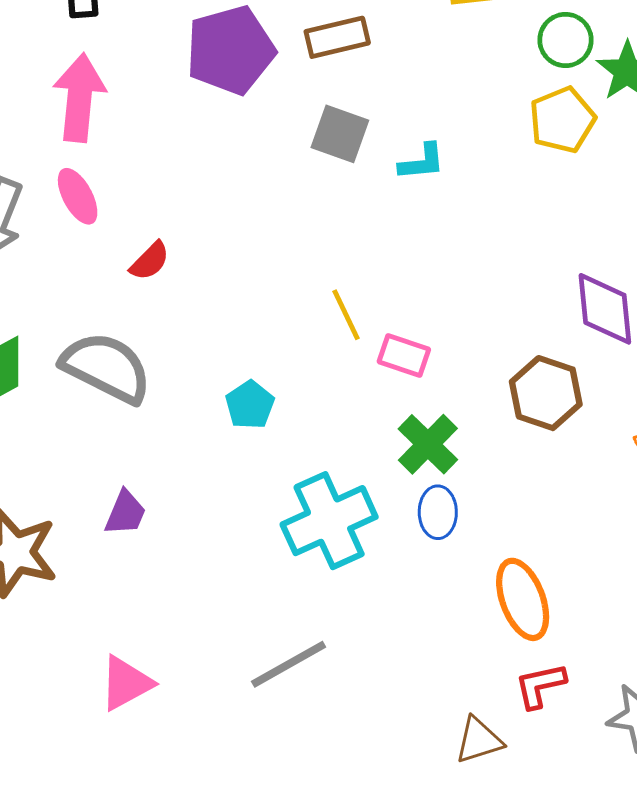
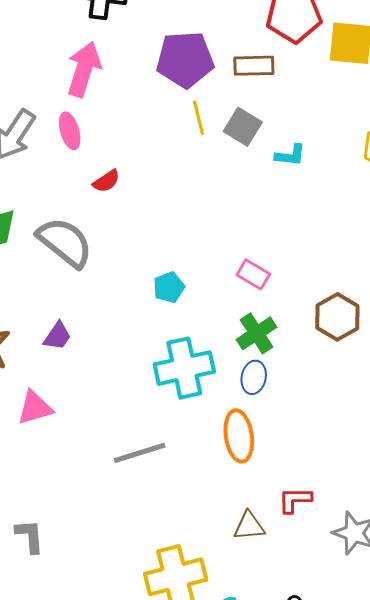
yellow line: (346, 315) -> (199, 118), moved
cyan pentagon: (250, 405) -> (169, 287), moved
orange ellipse: (523, 599) -> (239, 436), moved
pink triangle: (126, 683) -> (35, 408), moved

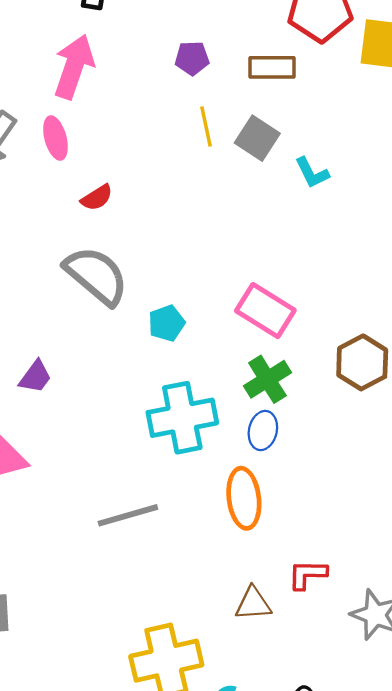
purple pentagon: (185, 59) -> (192, 58), size x0.5
cyan L-shape: (290, 155) -> (312, 173), turned 56
gray semicircle: (65, 242) -> (96, 275), moved
pink rectangle: (253, 274) -> (265, 311), size x1.5

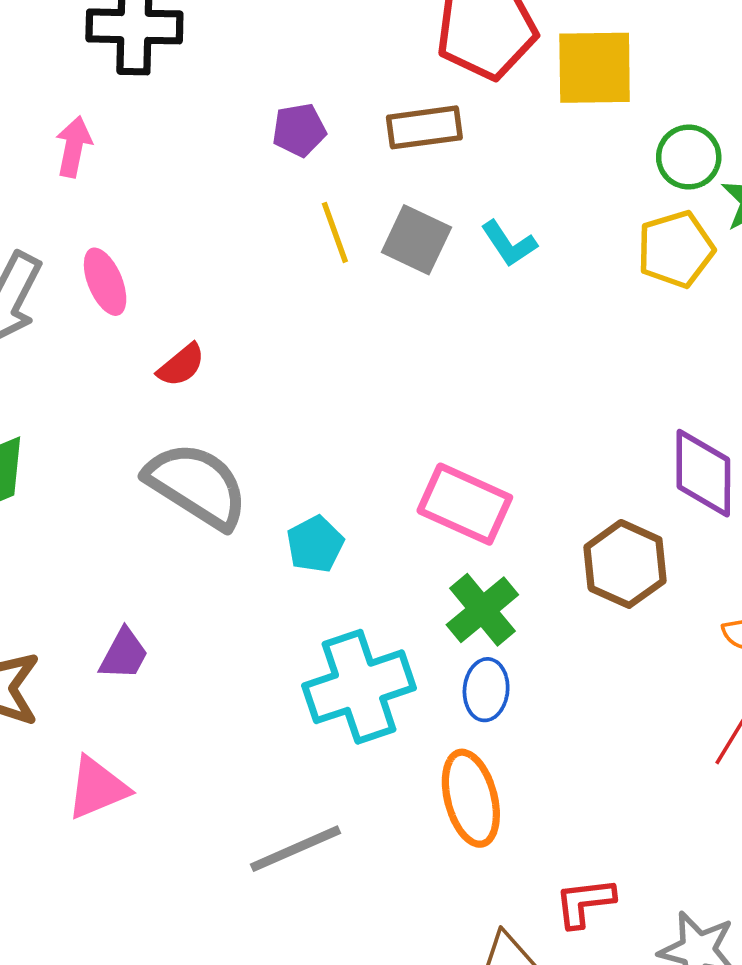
pink arrow: (74, 67) -> (74, 147), moved, size x0.6
cyan L-shape: (312, 173) -> (509, 244), moved

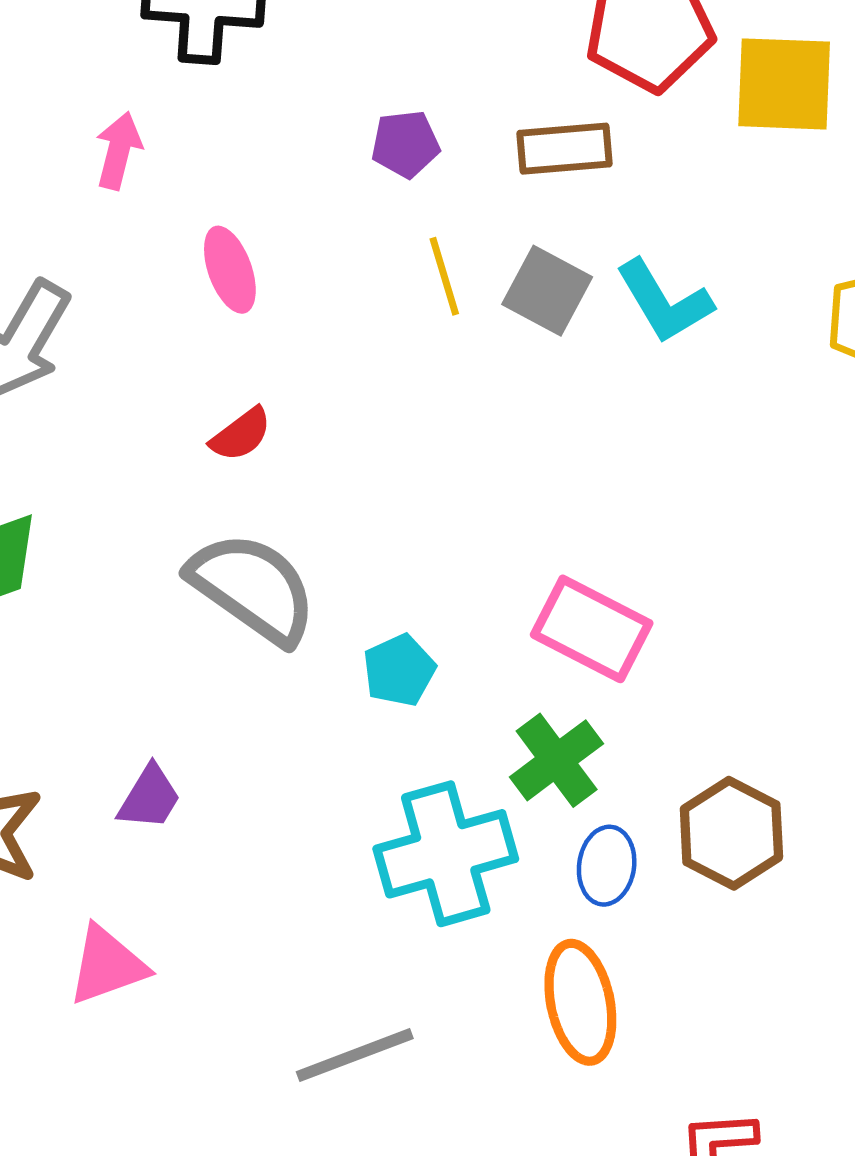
cyan L-shape: (509, 244) -> (664, 302), size x1.4
pink ellipse: (105, 282) -> (230, 270), moved
brown hexagon: (625, 564) -> (731, 833), moved
green cross: (482, 610) -> (557, 760), moved

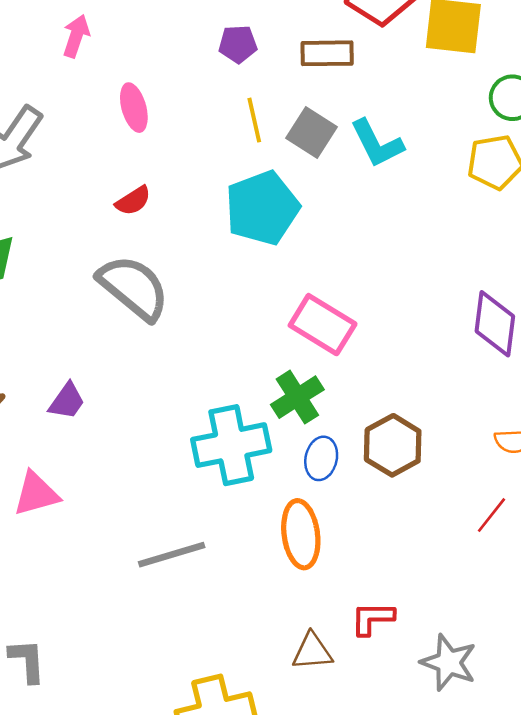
cyan pentagon: (399, 670) -> (262, 208), moved, size x1.8

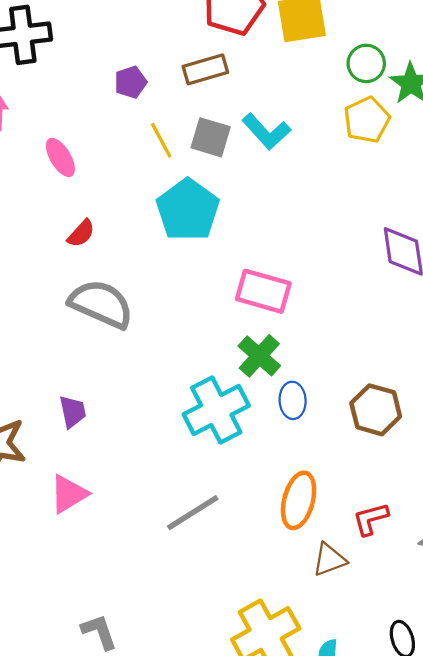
purple trapezoid: (67, 401) -> (73, 412), turned -32
brown hexagon: (393, 445) -> (376, 410), moved
orange ellipse: (301, 534) -> (299, 500), moved, turned 38

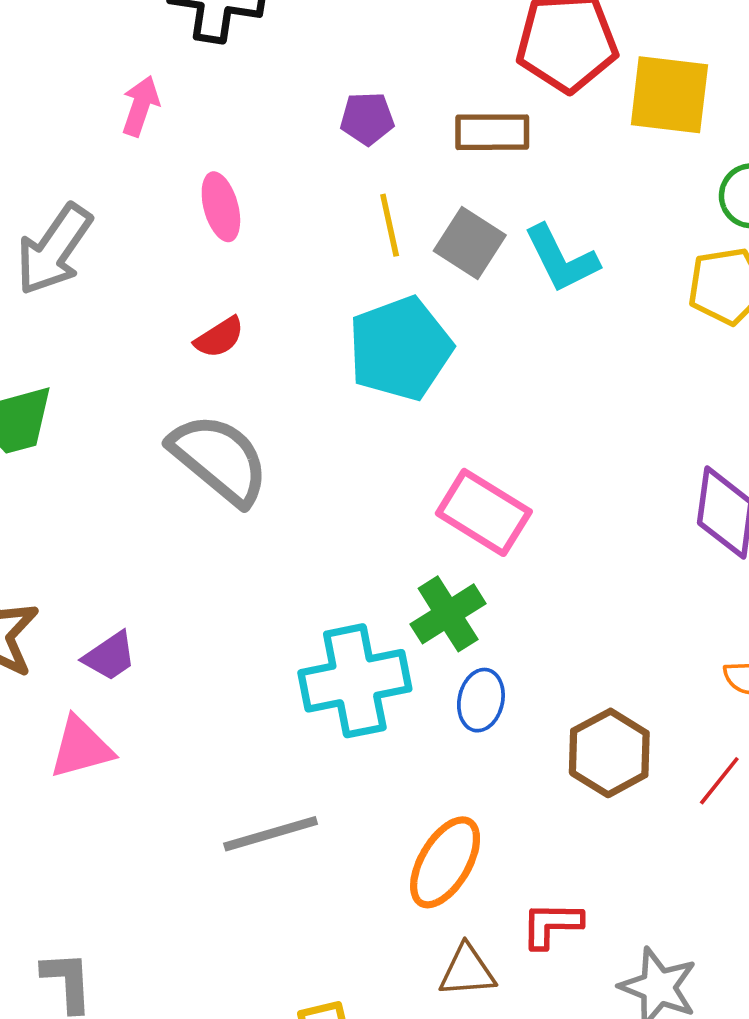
purple trapezoid: (73, 412) -> (110, 656), moved, turned 52

